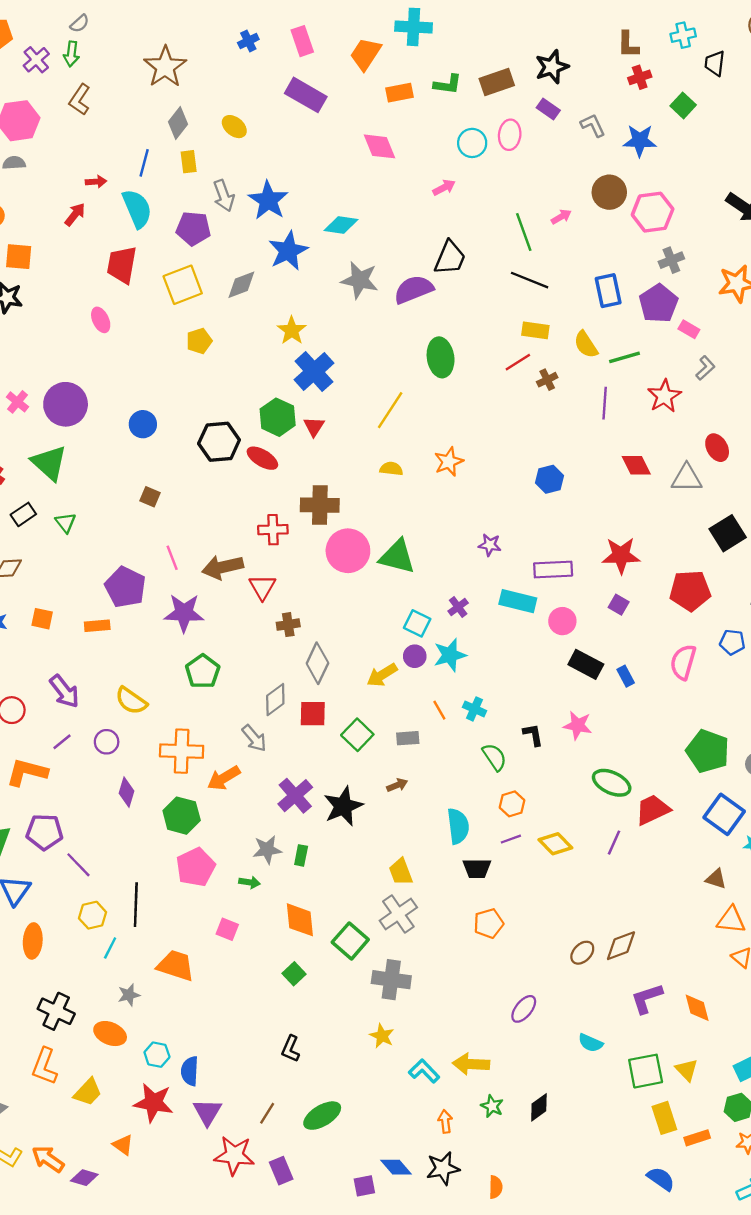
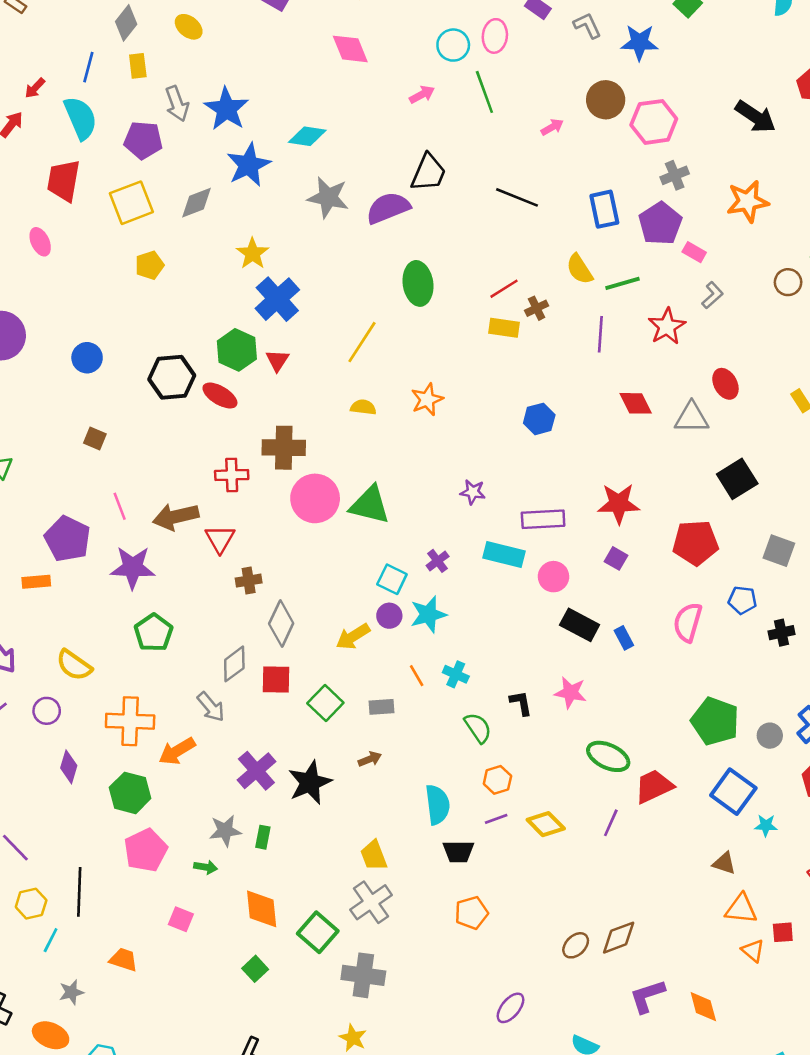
red arrow: (96, 182) -> (35, 88), turned 138
green line: (524, 232) -> (484, 92), moved
yellow rectangle: (535, 330) -> (504, 328), moved
orange trapezoid: (176, 966) -> (124, 960), size x0.7

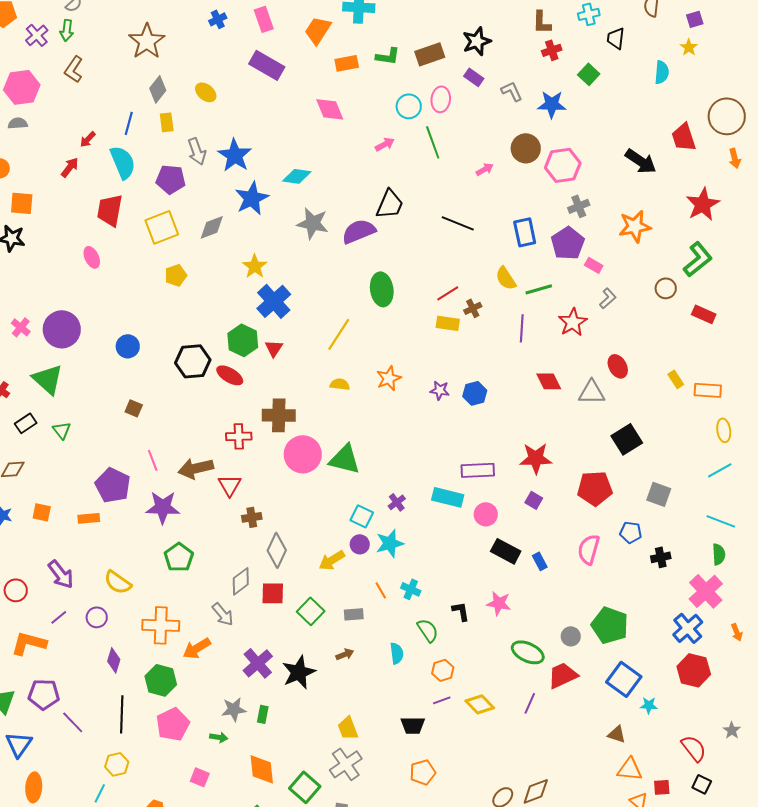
purple star: (473, 492) -> (440, 390), moved
gray circle: (770, 736) -> (571, 636), moved
cyan semicircle: (438, 805) -> (397, 653), moved, size x0.7
black line: (79, 892) -> (122, 714), moved
yellow hexagon: (31, 904) -> (117, 764), moved

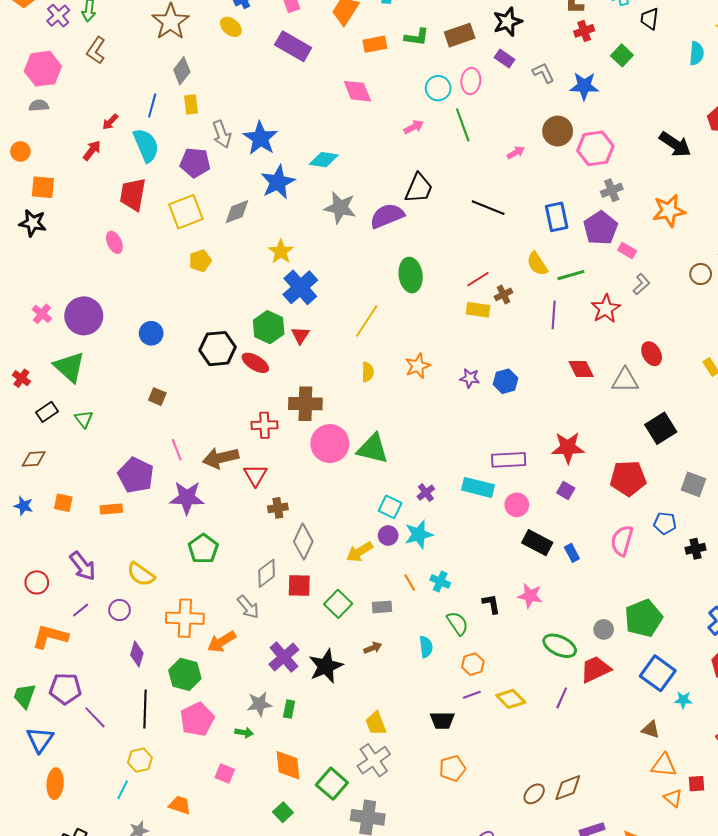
yellow ellipse: (206, 92) -> (231, 27), moved
yellow semicircle: (340, 384) -> (368, 372), turned 84
green pentagon: (610, 625) -> (643, 618), turned 30

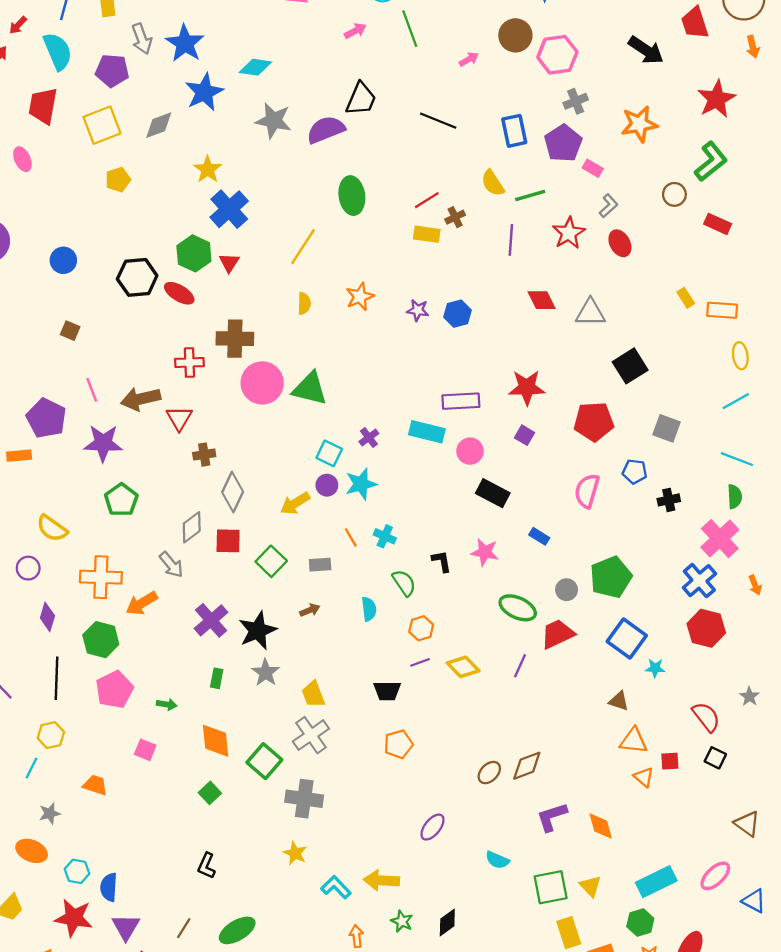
red ellipse: (652, 354) -> (620, 243), moved
blue rectangle: (572, 553) -> (539, 536), moved, turned -30
gray star: (259, 704) -> (266, 673), moved, turned -30

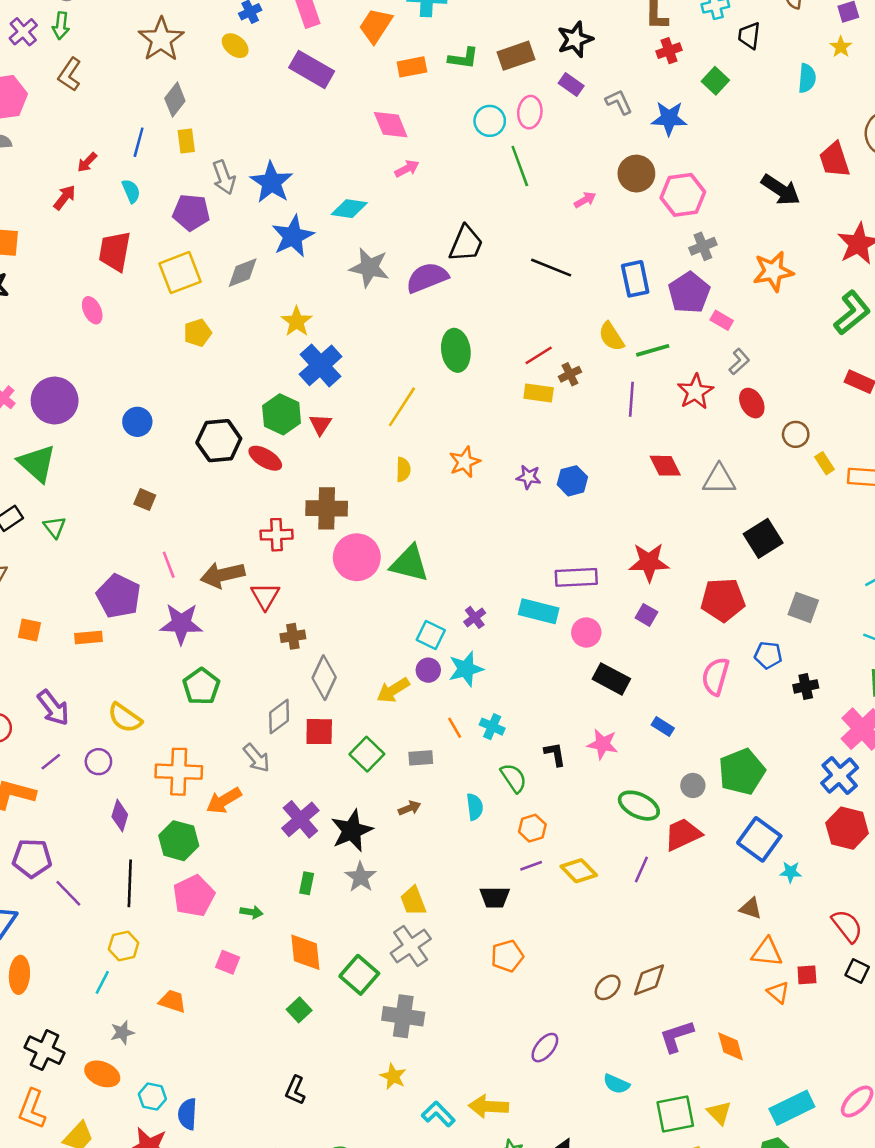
pink arrow: (355, 31) -> (407, 169), moved
cyan semicircle: (58, 51) -> (131, 191), size x0.6
brown circle: (674, 194) -> (796, 434), moved

